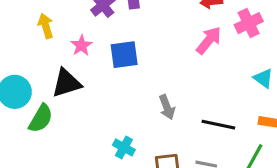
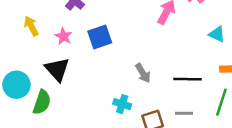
black triangle: (66, 83) -> (57, 69), turned -44
cyan cross: (124, 147) -> (122, 104), moved

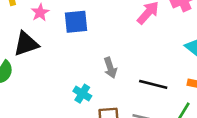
black triangle: (57, 69) -> (26, 44), turned 40

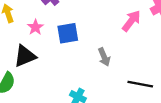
gray arrow: (110, 68) -> (104, 57), moved

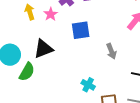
pink star: (35, 27) -> (51, 14), moved

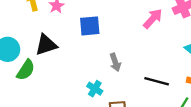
gray arrow: (111, 51) -> (115, 62), moved

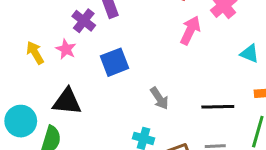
black triangle: (46, 45) -> (67, 101), turned 40

